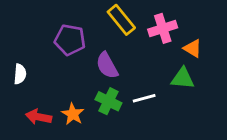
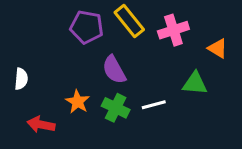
purple pentagon: (70, 40) -> (87, 27), moved
orange triangle: (193, 48) -> (218, 48), moved
orange star: (73, 114) -> (78, 102), moved

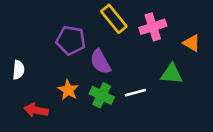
purple pentagon: (87, 27) -> (71, 40), moved

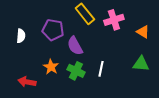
white semicircle: (18, 70) -> (21, 36), moved
green triangle: (172, 74) -> (141, 64), moved
white line: (135, 93) -> (101, 69), turned -63

